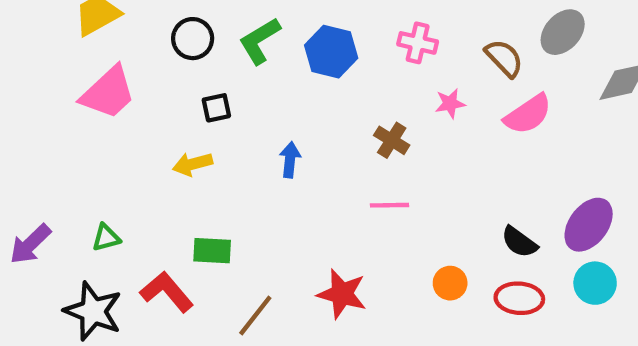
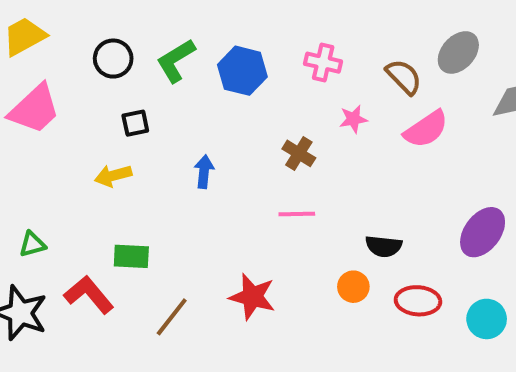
black semicircle: (519, 242) -> (384, 246), moved, turned -30
cyan circle: (595, 283) -> (487, 319), moved

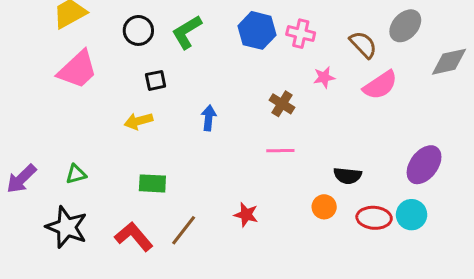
blue hexagon: (242, 71) -> (257, 30), moved
red L-shape: (89, 295) -> (134, 236), moved
red star: (252, 297) -> (246, 215), size x0.7
cyan circle: (487, 319) -> (412, 215), moved

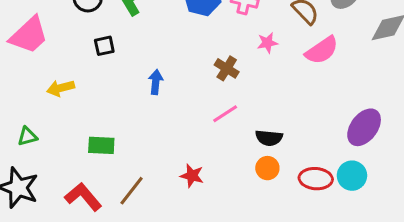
yellow arrow: (138, 121) -> (61, 88), moved
pink line: (280, 151) -> (225, 114), turned -32
black semicircle: (348, 176) -> (269, 138), moved

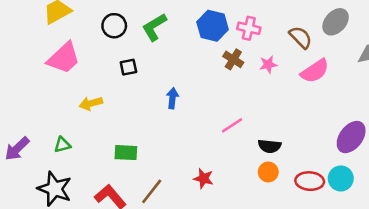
brown cross: (227, 68) -> (233, 59), moved

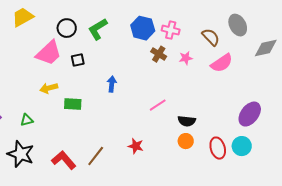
gray ellipse: (336, 22) -> (238, 25), turned -70
pink trapezoid: (64, 58) -> (49, 53), moved
green rectangle: (126, 153) -> (73, 104), moved
red ellipse: (310, 181) -> (218, 148), turned 70

